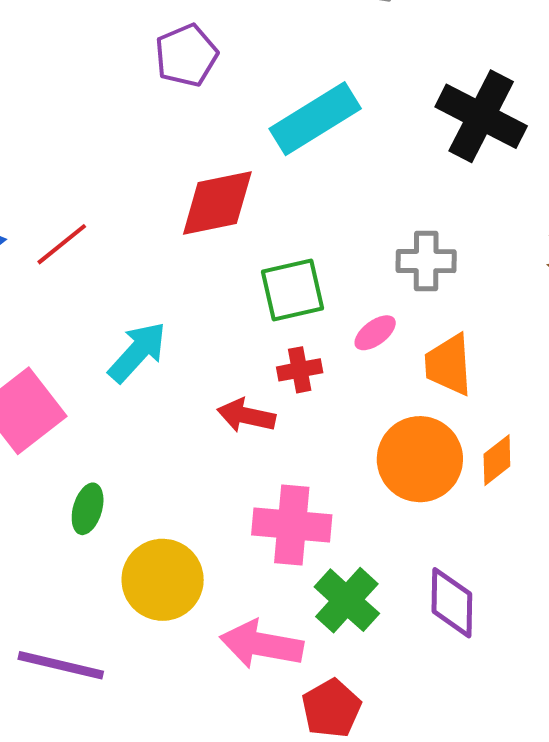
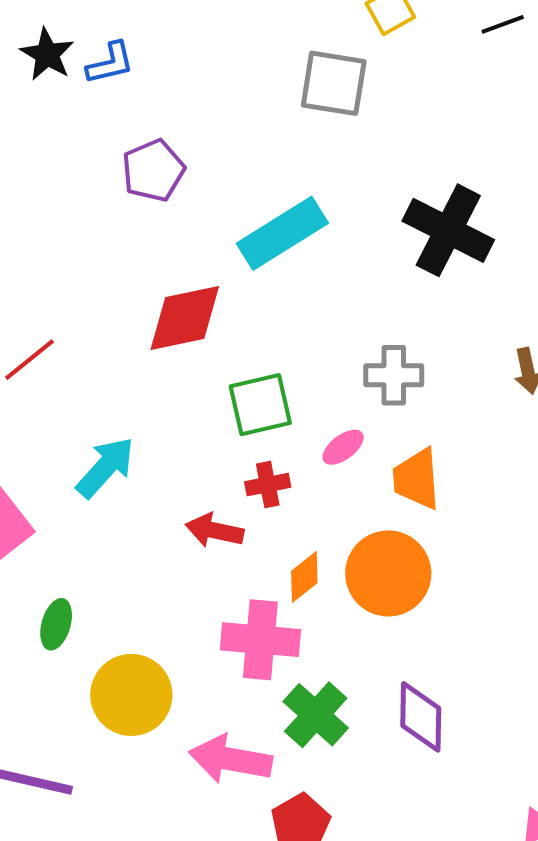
orange diamond: (497, 460) -> (304, 577), moved

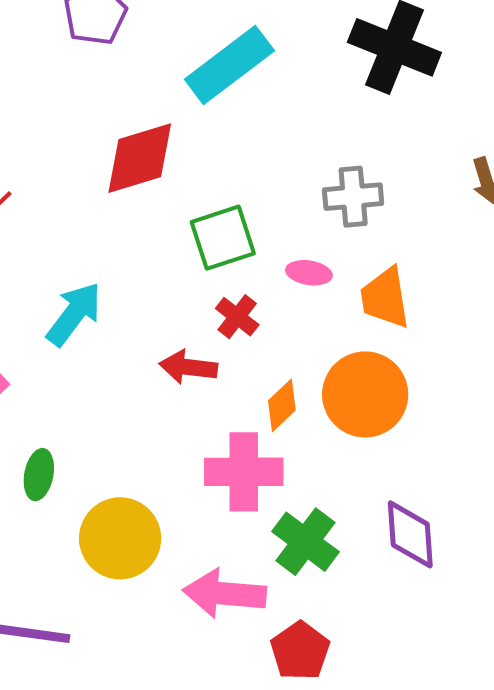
pink ellipse: (343, 447) -> (309, 273), turned 51
red cross: (268, 485) -> (237, 317), turned -36

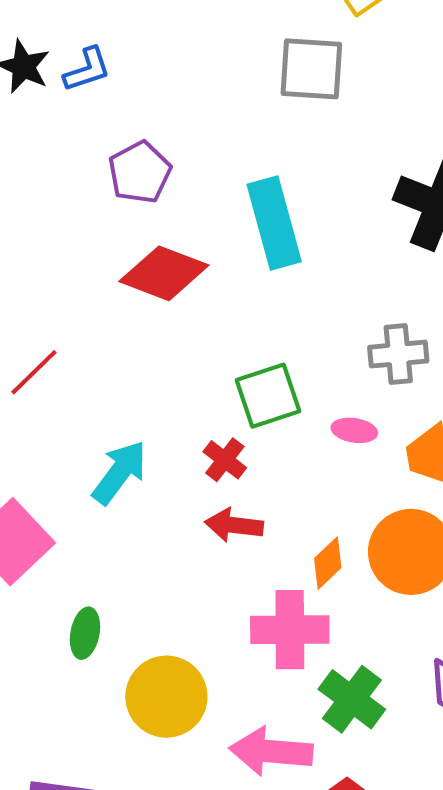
cyan rectangle: (229, 65) -> (274, 223), turned -68
red diamond: (140, 158) -> (164, 273), moved, turned 38
red cross: (237, 317) -> (225, 460), moved

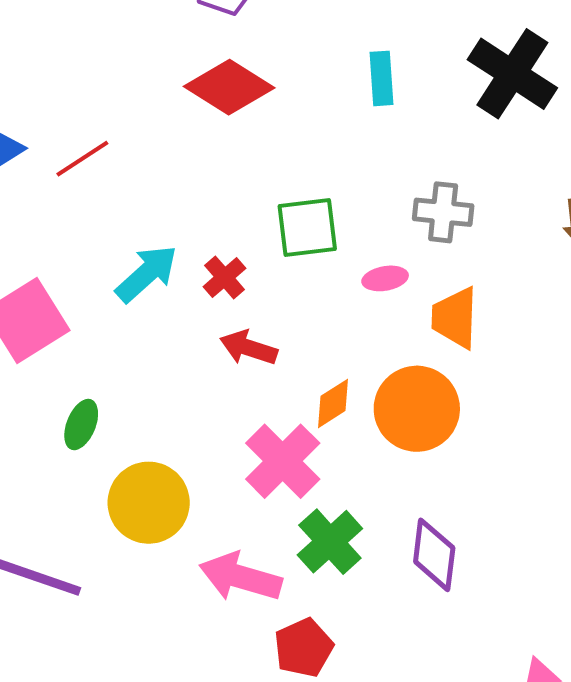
cyan rectangle: (274, 223) -> (381, 78), moved, size x0.6
pink ellipse: (354, 430) -> (385, 278), turned -30
red cross: (225, 460) -> (225, 277), moved
pink cross: (290, 630) -> (283, 461), turned 34

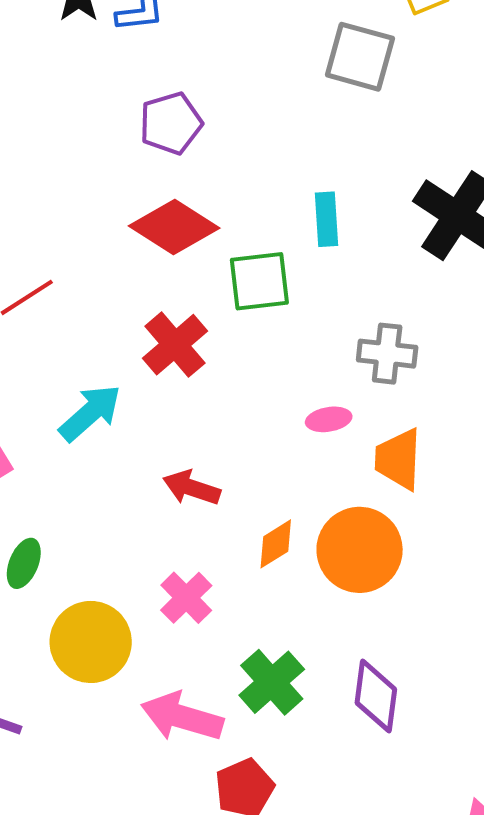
green square: (307, 227) -> (259, 281), moved
red cross: (225, 277) -> (175, 345), moved, size x1.5
pink cross: (283, 461) -> (186, 598), moved, size x0.7

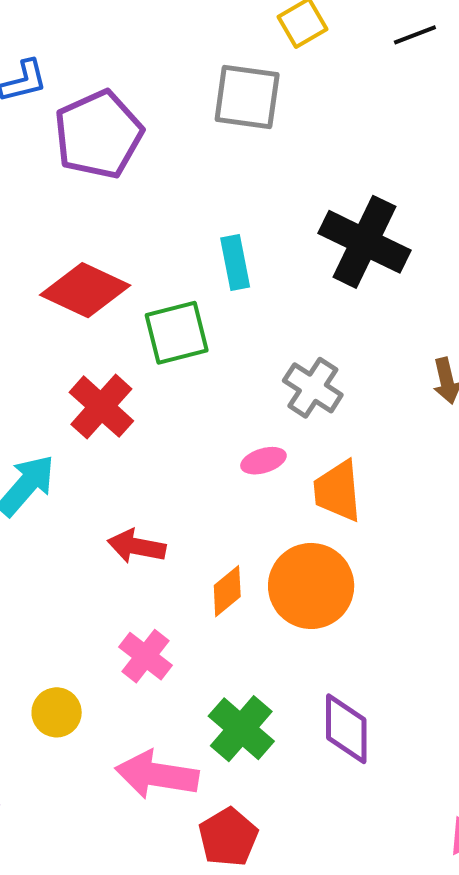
purple pentagon: (171, 123) -> (98, 134), moved, size x1.4
gray cross: (387, 354) -> (313, 388), turned 34
yellow circle: (91, 642) -> (57, 712), size x0.6

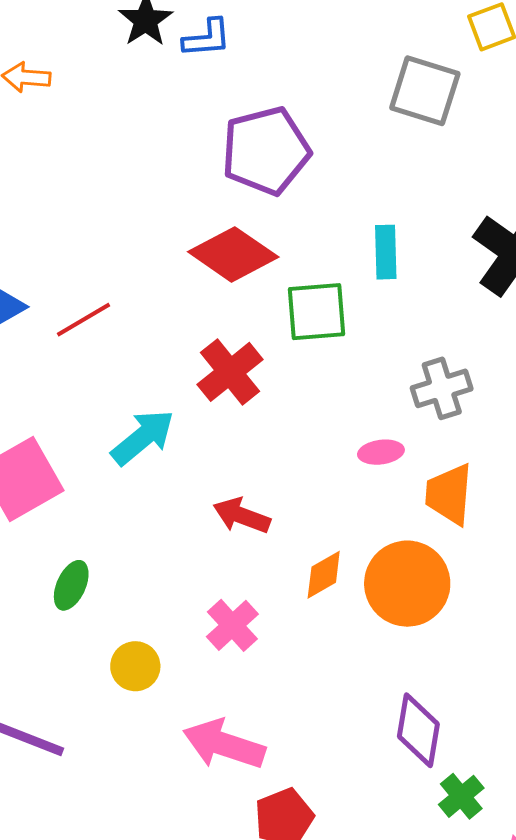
purple pentagon: (98, 134) -> (266, 151), moved
gray cross: (313, 388) -> (442, 388), turned 30
green cross: (241, 729) -> (461, 796), moved, size x0.7

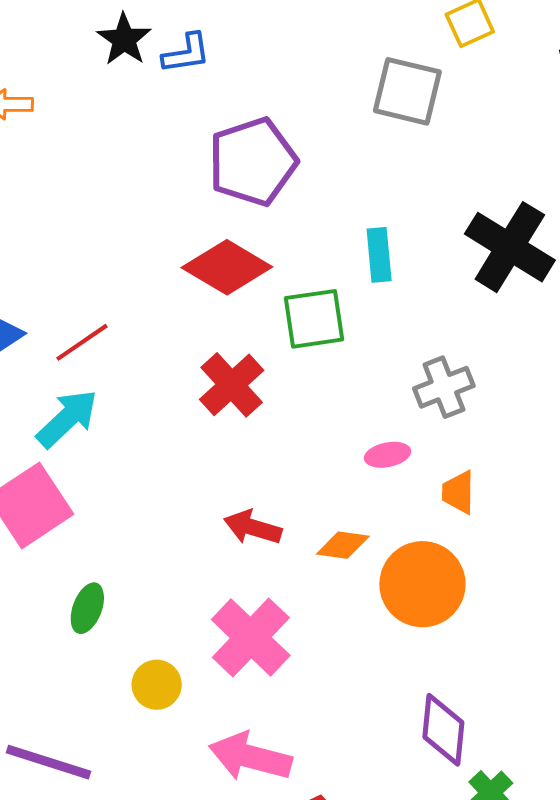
cyan arrow: (143, 437) -> (67, 419), moved
orange trapezoid: (449, 494) -> (458, 492), size x0.7
orange diamond: (324, 575) -> (343, 545), moved, turned 42
pink cross: (232, 625) -> (251, 638), size x1.5

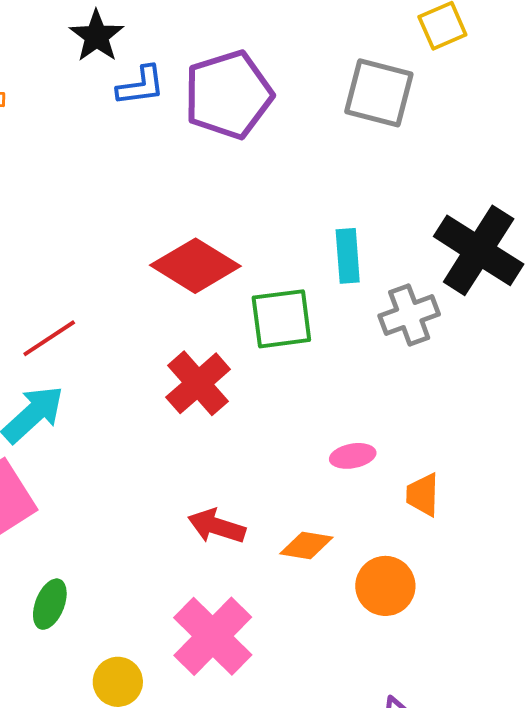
blue L-shape: (186, 53) -> (141, 86), moved
purple pentagon: (253, 162) -> (228, 95), moved
gray cross: (444, 387) -> (409, 315), moved
orange circle: (422, 584) -> (385, 586), size x0.7

